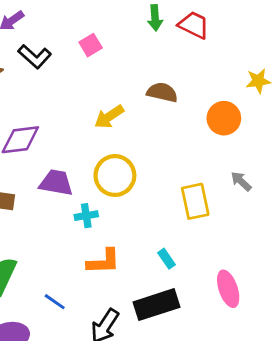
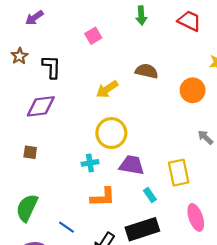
red trapezoid: (194, 25) -> (189, 21), moved
black L-shape: (35, 57) -> (52, 67), moved, turned -130
purple trapezoid: (56, 183) -> (132, 165), moved
yellow rectangle: (195, 201) -> (179, 173), moved

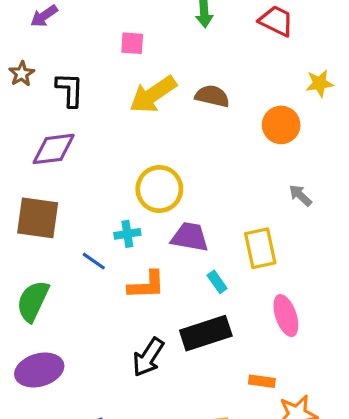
pink square: (93, 36) -> (132, 43), turned 35
yellow arrow: (107, 89) -> (153, 95), moved, size x1.4
brown square: (30, 152) -> (38, 218), size x2.0
blue line: (66, 227) -> (94, 261), moved

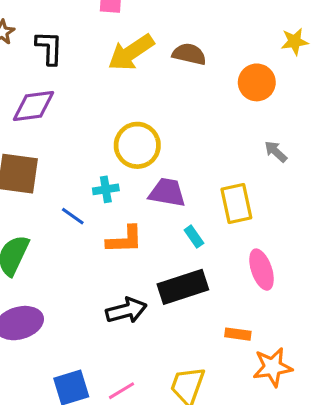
black arrow: (148, 357) -> (126, 310), turned -138

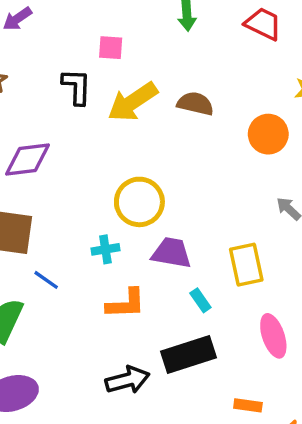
black L-shape: (49, 48) -> (77, 87), moved
blue line: (73, 216) -> (46, 280), moved

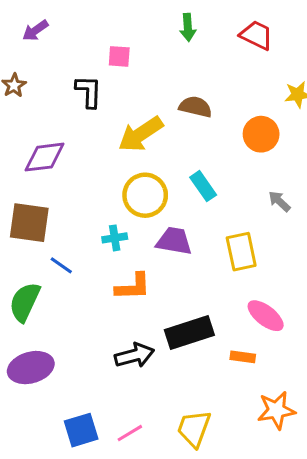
yellow arrow: (133, 102) -> (141, 134), moved
cyan rectangle: (200, 300) -> (203, 186), moved, size x1.4
pink ellipse: (273, 336) -> (266, 316), turned -33
orange rectangle: (248, 405) -> (243, 357), moved

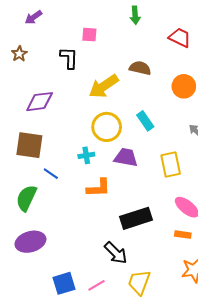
red trapezoid: (256, 35) -> (180, 38), moved
black arrow: (134, 355) -> (116, 253), moved, turned 60
orange rectangle: (243, 357) -> (183, 235), moved

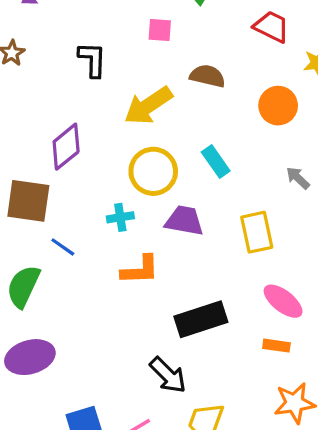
pink square: (89, 35) -> (160, 30), moved
purple diamond: (40, 102) -> (66, 147), moved, turned -32

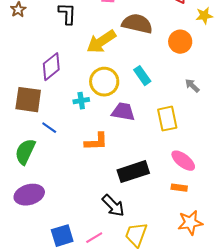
brown semicircle: (207, 76) -> (137, 24), size x1.4
cyan cross: (120, 217) -> (81, 101), moved

